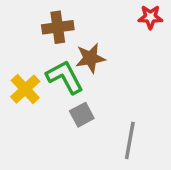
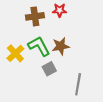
red star: (150, 17) -> (60, 10), moved
brown star: (90, 58) -> (61, 46), moved

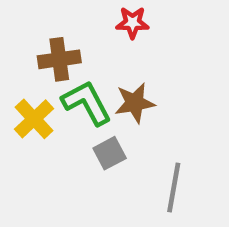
brown cross: (35, 16) -> (59, 59), moved

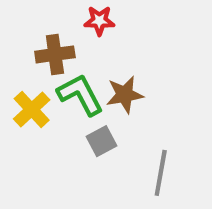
red star: (132, 23) -> (99, 21), moved

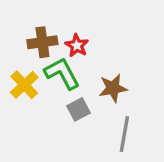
red star: (99, 21) -> (77, 45), moved, turned 30
brown star: (125, 95) -> (113, 88), moved

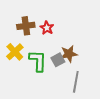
green L-shape: (62, 73) -> (38, 61), moved, turned 30
gray square: (78, 109) -> (58, 60), moved

